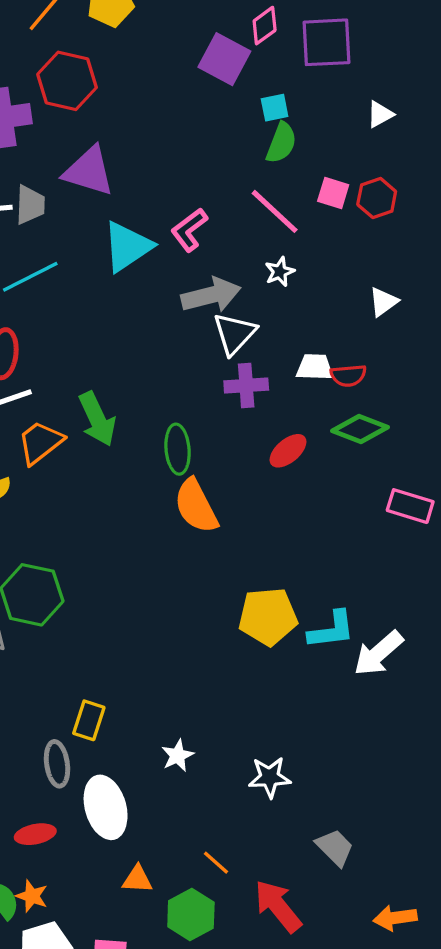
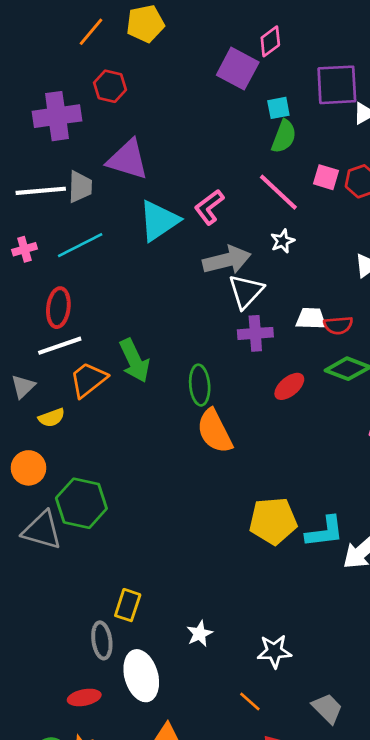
purple square: (327, 42) -> (337, 85), moved
red hexagon: (67, 81) -> (110, 86), size x0.7
orange line: (216, 863) -> (250, 702), moved

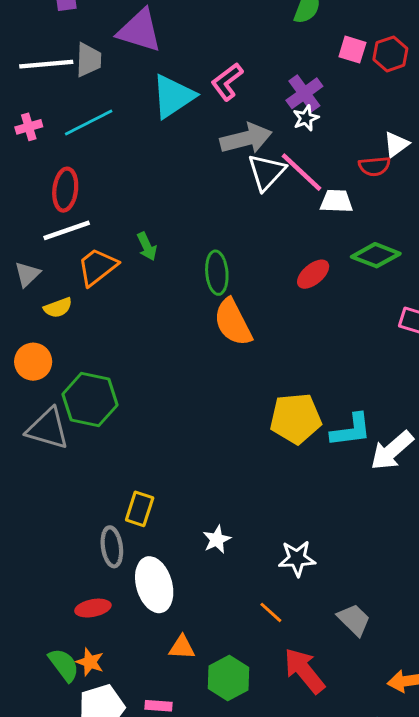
pink line: (278, 192) -> (301, 172), moved
red semicircle: (338, 325) -> (374, 166), moved
purple cross: (255, 333) -> (304, 93), moved, turned -32
green arrow: (134, 361) -> (147, 246), size x0.6

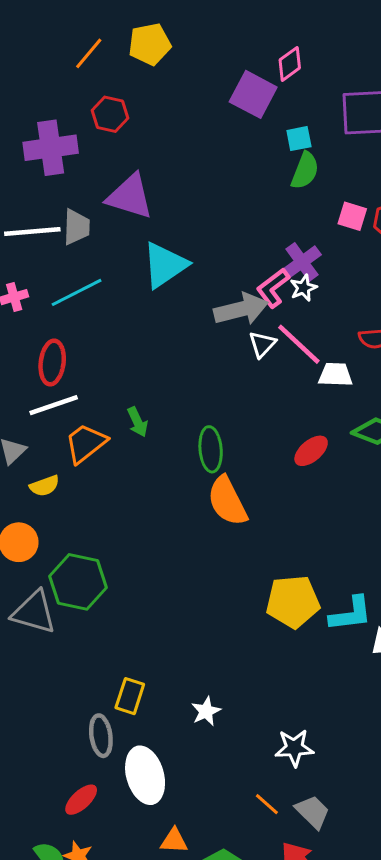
pink L-shape: (227, 82) -> (273, 288), moved
white triangle: (266, 172) -> (262, 344), size x0.7
white star: (217, 540) -> (206, 711), moved
red ellipse: (93, 608) -> (81, 800), turned -32
gray trapezoid: (354, 620) -> (313, 812), moved

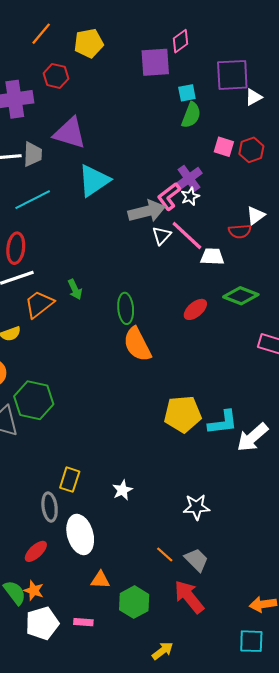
yellow pentagon: (150, 44) -> (89, 43), moved
purple square: (253, 94) -> (155, 62), turned -32
white star: (294, 748) -> (196, 507), moved

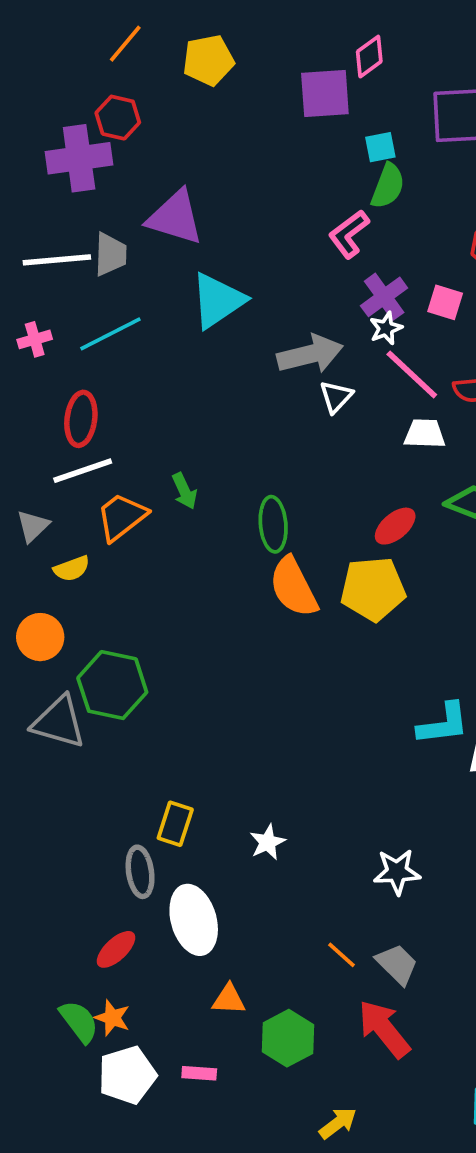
red hexagon: (56, 76) -> (118, 118), moved
pink square: (224, 147) -> (445, 302), moved
pink L-shape: (169, 196) -> (349, 234), moved
pink line: (187, 235) -> (412, 375), moved
yellow pentagon: (183, 414) -> (373, 589), moved

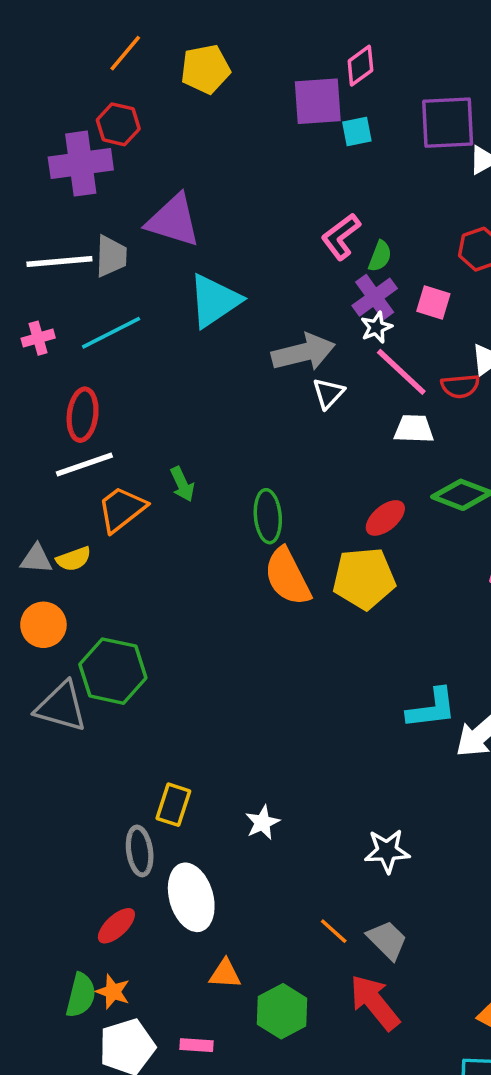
cyan square: (380, 147) -> (357, 131), moved
green semicircle: (388, 186) -> (380, 256), moved, size x0.7
gray triangle: (33, 526) -> (36, 559), moved, turned 48
green semicircle: (79, 1022) -> (81, 995), turned 51

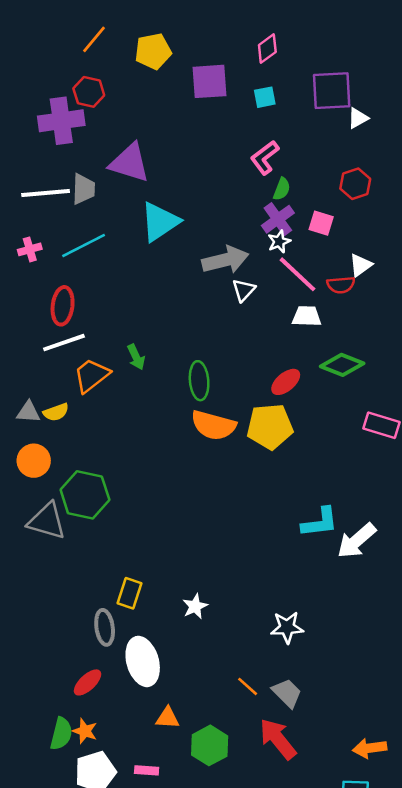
purple square: (318, 101) -> (210, 81), moved
pink L-shape: (341, 237) -> (265, 158), moved
orange semicircle: (287, 577) -> (214, 425), turned -48

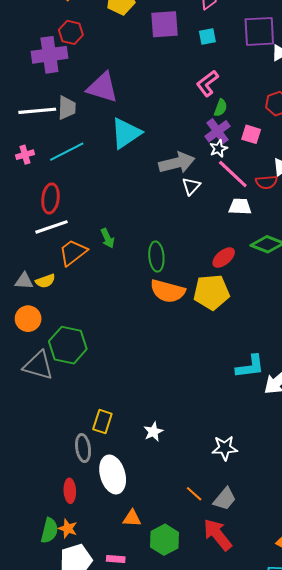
red ellipse: (88, 682) -> (70, 491), turned -50
gray trapezoid: (287, 693) -> (225, 499), turned 85

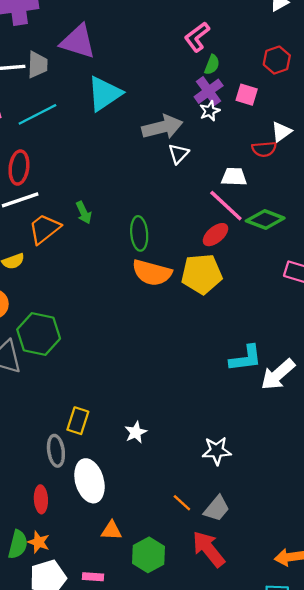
pink line: (233, 174) -> (226, 206), moved

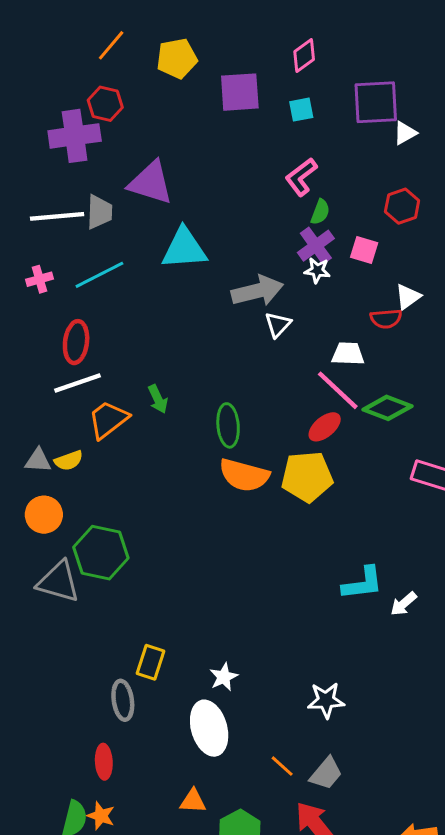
cyan triangle: (105, 94) -> (184, 248), turned 30
white star: (210, 111) -> (317, 270), turned 30
white arrow: (278, 374) -> (404, 604), size x0.6
white ellipse: (89, 481) -> (209, 728), moved

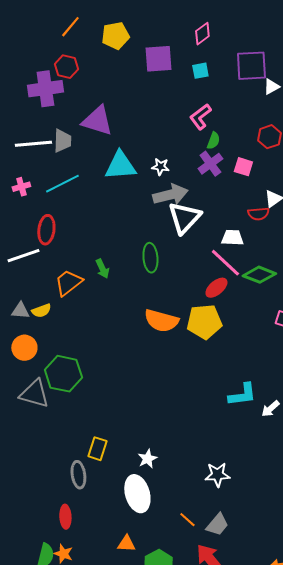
white star: (317, 270) -> (160, 167), moved
white triangle: (278, 325) -> (184, 218), size x1.8
white line: (77, 383) -> (23, 256), moved
green ellipse: (228, 425) -> (150, 258), moved

